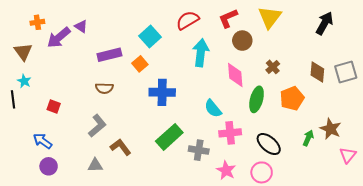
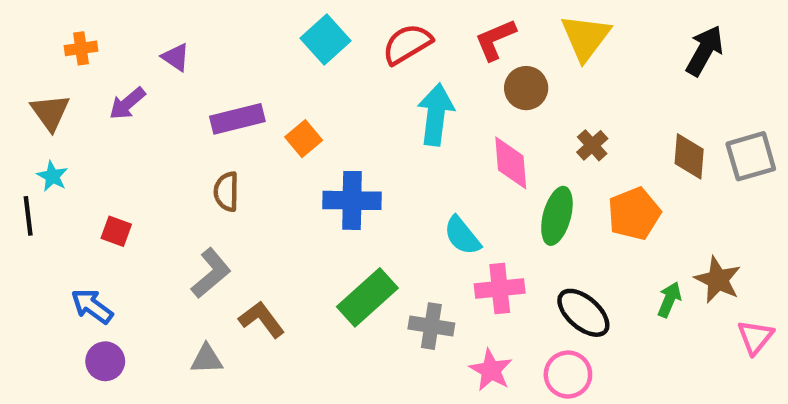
cyan square: (150, 36) -> (326, 40), moved
purple arrow: (59, 37) -> (127, 103), moved, size x0.7
brown semicircle: (104, 88) -> (226, 192), turned 90

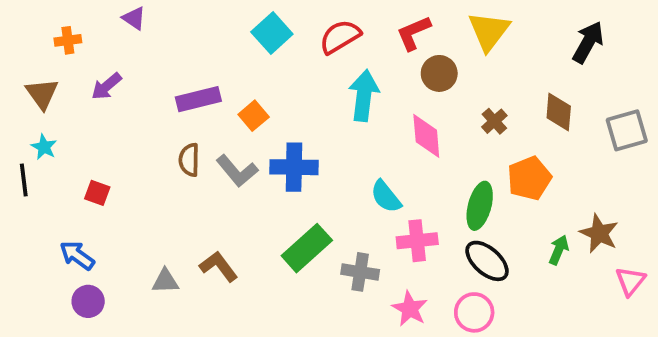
purple triangle: (176, 57) -> (134, 18), moved
brown diamond: (689, 156) -> (559, 112), moved
green ellipse: (557, 216) -> (480, 206), moved
gray L-shape: (211, 273) -> (237, 171), moved, turned 90
gray triangle: (207, 359) -> (165, 281), moved

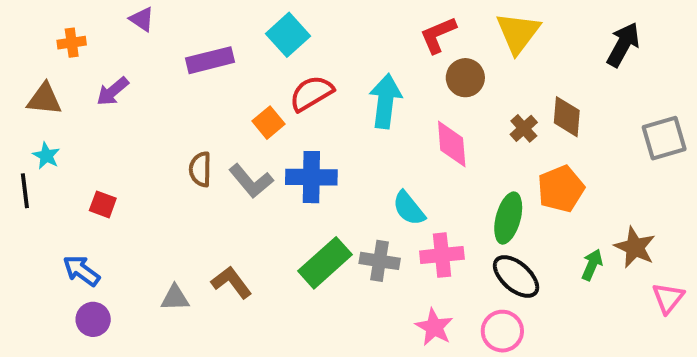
red semicircle: (340, 37) -> (311, 93), moved
brown triangle: (42, 94) -> (44, 99), turned -48
purple rectangle: (198, 99) -> (210, 60), moved
brown diamond: (559, 112) -> (567, 117), moved
gray cross: (360, 272) -> (380, 261), moved

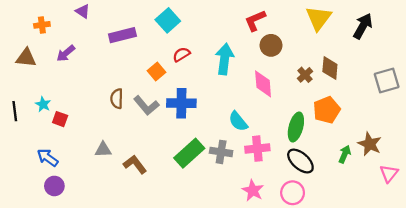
yellow triangle: (518, 33) -> (319, 18), moved
red semicircle: (311, 93) -> (181, 54), size x0.7
cyan star: (46, 156) -> (43, 104), moved
gray triangle: (175, 298) -> (103, 150), moved

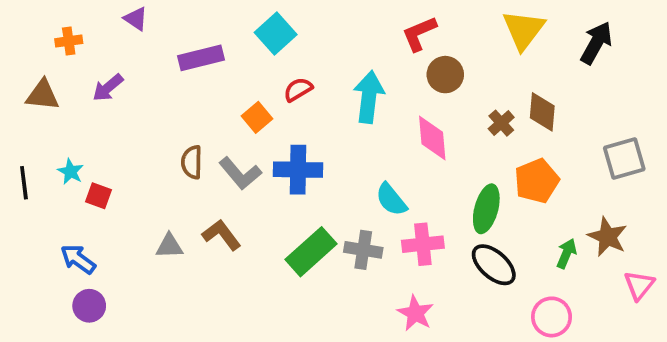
gray square: (387, 81) -> (624, 158), moved
brown L-shape: (135, 164) -> (222, 235), moved
pink circle: (293, 193) -> (552, 317), moved

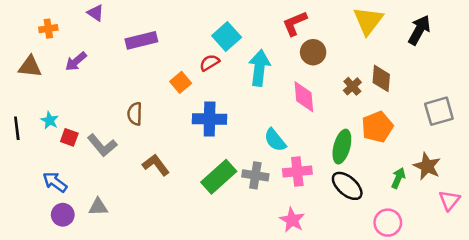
cyan square: (276, 34) -> (227, 36), moved
gray L-shape: (240, 173) -> (102, 145), moved
gray triangle: (169, 246) -> (98, 207), moved

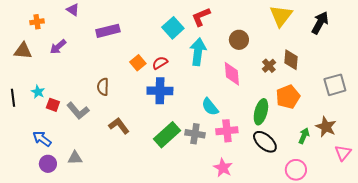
red L-shape: (295, 23) -> (201, 17), moved
red semicircle: (210, 63) -> (160, 63), moved

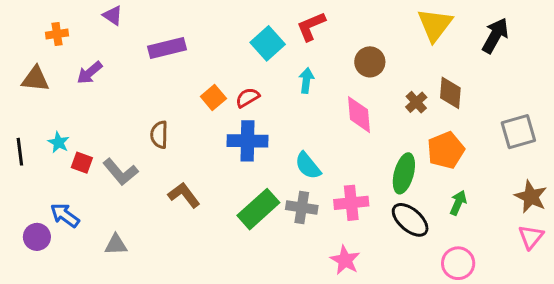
cyan arrow: (198, 52) -> (306, 80), size x0.6
cyan semicircle: (210, 107) -> (308, 166), moved
brown star: (326, 127) -> (531, 197), moved
green arrow: (304, 136) -> (458, 203), moved
purple circle: (48, 164) -> (37, 237), moved

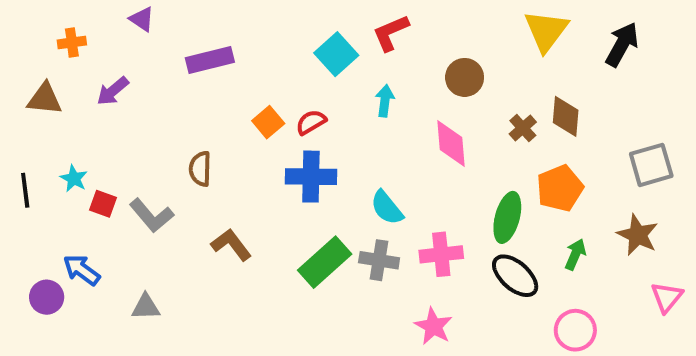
brown star: (531, 197) -> (638, 235), moved

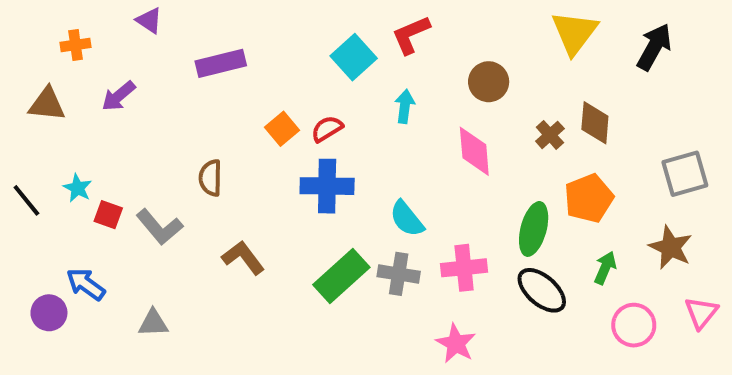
black line: (25, 190) -> (26, 200), turned -32
pink circle: (575, 330) -> (634, 325), moved

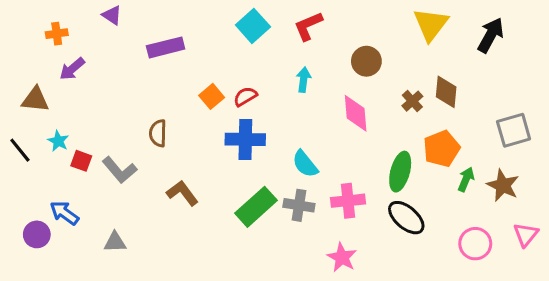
cyan square: (354, 57) -> (253, 26), moved
purple arrow: (118, 96) -> (72, 69), moved
brown triangle: (47, 104) -> (35, 100), moved
green arrow: (605, 268) -> (466, 179), moved

